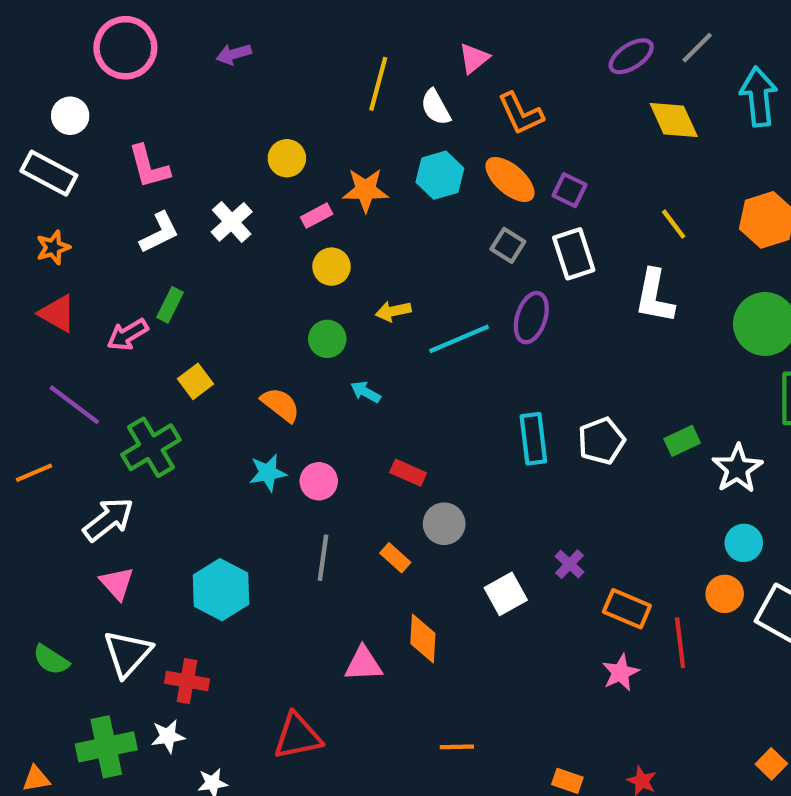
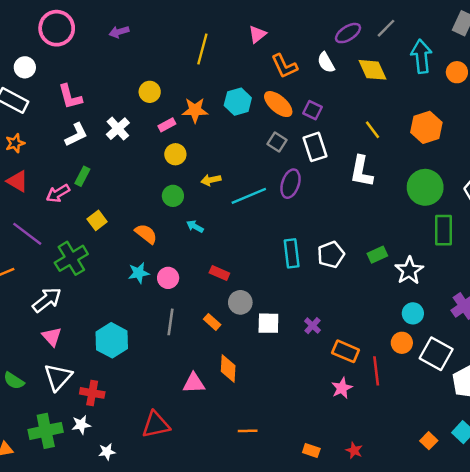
white semicircle: (436, 107) -> (326, 62), moved
white square: (506, 594) -> (268, 323), moved, turned 30

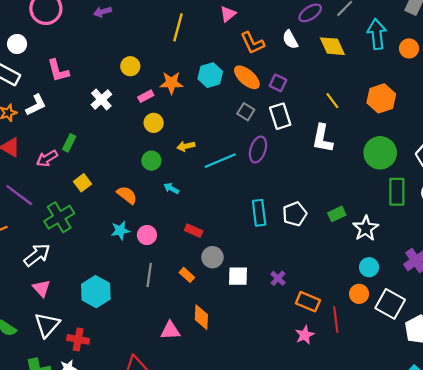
white L-shape: (76, 135) -> (36, 105), moved

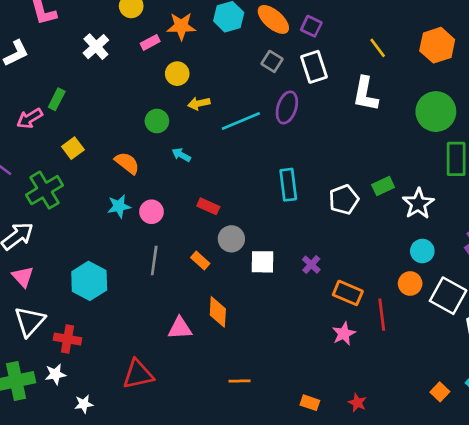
yellow circle: (154, 123) -> (177, 74), moved
white pentagon: (295, 214) -> (344, 200), moved

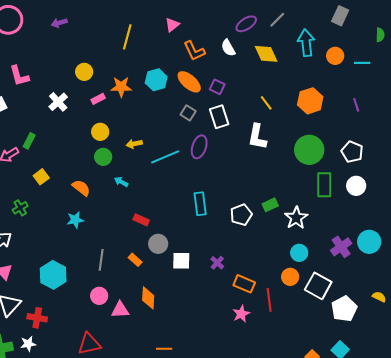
yellow circle: (177, 74) -> (100, 132), moved
green cross: (45, 190) -> (20, 208), size x0.6
pink circle: (151, 212) -> (99, 296), moved

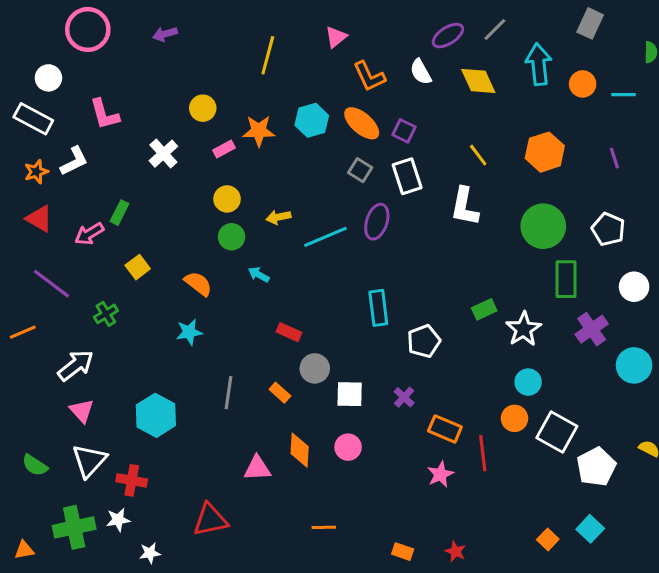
white circle: (356, 186) -> (634, 287), moved
white pentagon: (241, 215) -> (424, 341), moved
purple cross: (341, 247) -> (592, 329), moved
pink circle: (99, 296) -> (348, 447), moved

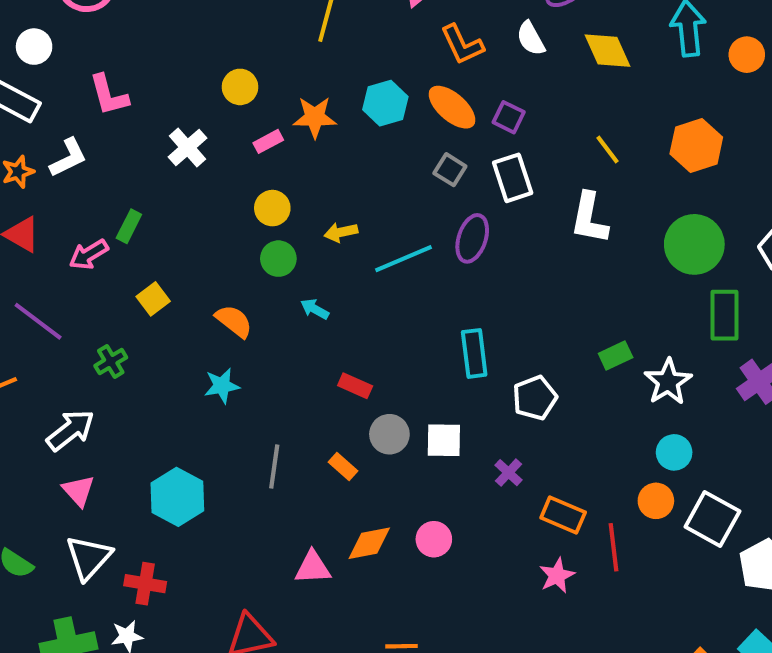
white square: (350, 394) -> (444, 440), moved
orange diamond: (300, 450) -> (369, 543), turned 76

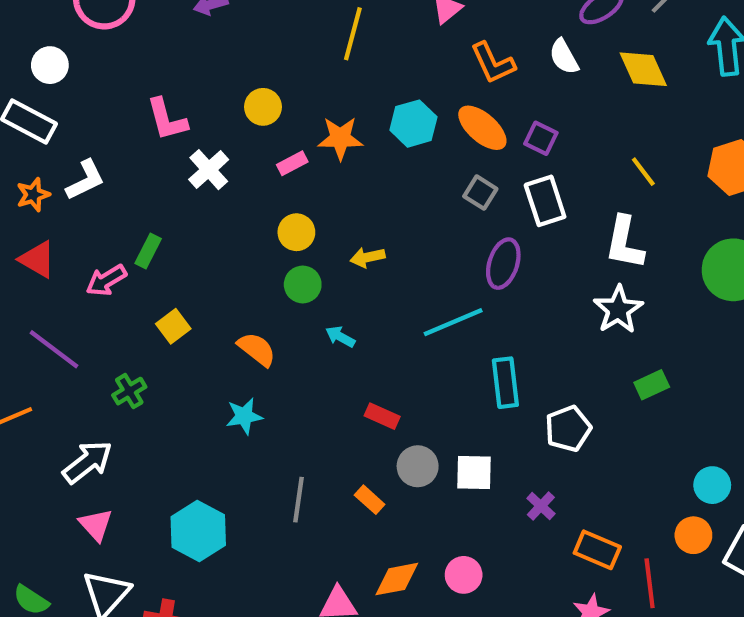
pink L-shape: (109, 95) -> (167, 119), moved
cyan line: (404, 259) -> (453, 322), moved
white star: (668, 382) -> (618, 310), moved

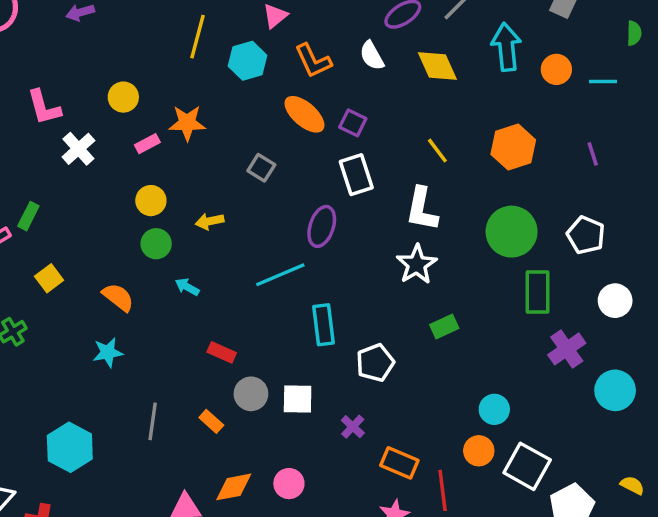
cyan hexagon: (413, 124) -> (248, 61), moved
gray square: (480, 193) -> (261, 168), moved

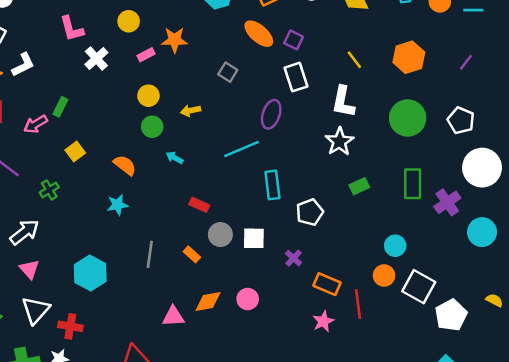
purple line: (593, 154) -> (466, 62), turned 56
green rectangle: (537, 292) -> (413, 184), moved
white circle: (615, 301) -> (482, 168), size x1.6

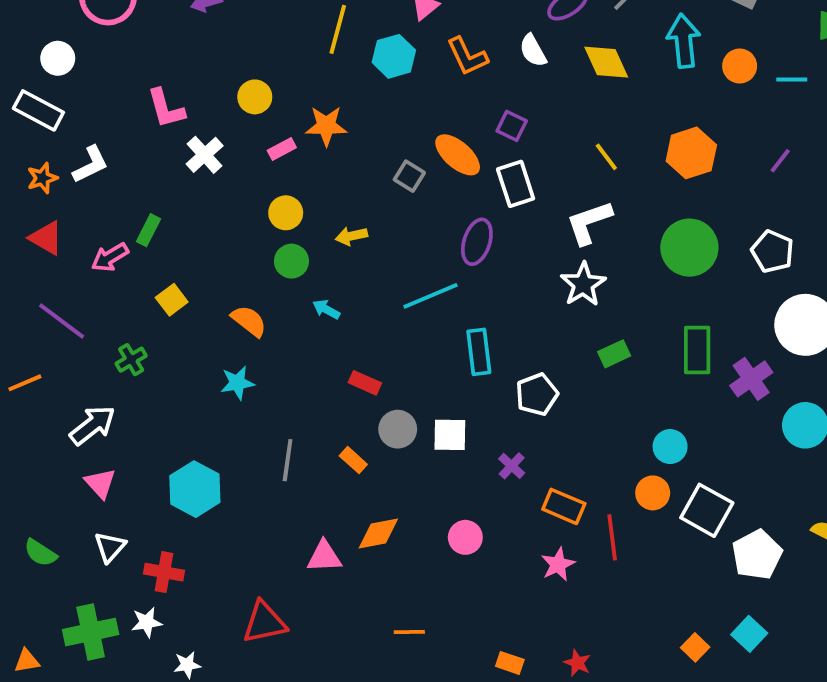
orange ellipse: (259, 34) -> (458, 155), moved
white L-shape: (343, 102) -> (589, 222), turned 60
pink circle: (248, 299) -> (465, 537), moved
white triangle: (36, 310) -> (110, 547), size x0.7

